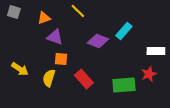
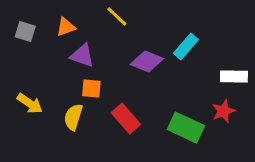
gray square: (14, 12) -> (25, 31), moved
green rectangle: (124, 85) -> (186, 128), turned 30

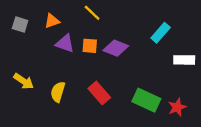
cyan rectangle: (186, 46) -> (161, 33), moved
orange square: (91, 89) -> (90, 46), moved
red star: (223, 111) -> (177, 107), moved

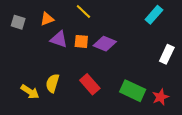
cyan rectangle: (161, 33) -> (154, 15), moved
white rectangle: (184, 60) -> (167, 54), turned -66
yellow arrow: (24, 81) -> (30, 92), moved

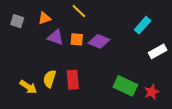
cyan rectangle: (154, 15) -> (143, 25), moved
white rectangle: (167, 54) -> (158, 51), turned 36
red rectangle: (90, 84) -> (73, 80), moved, turned 36

